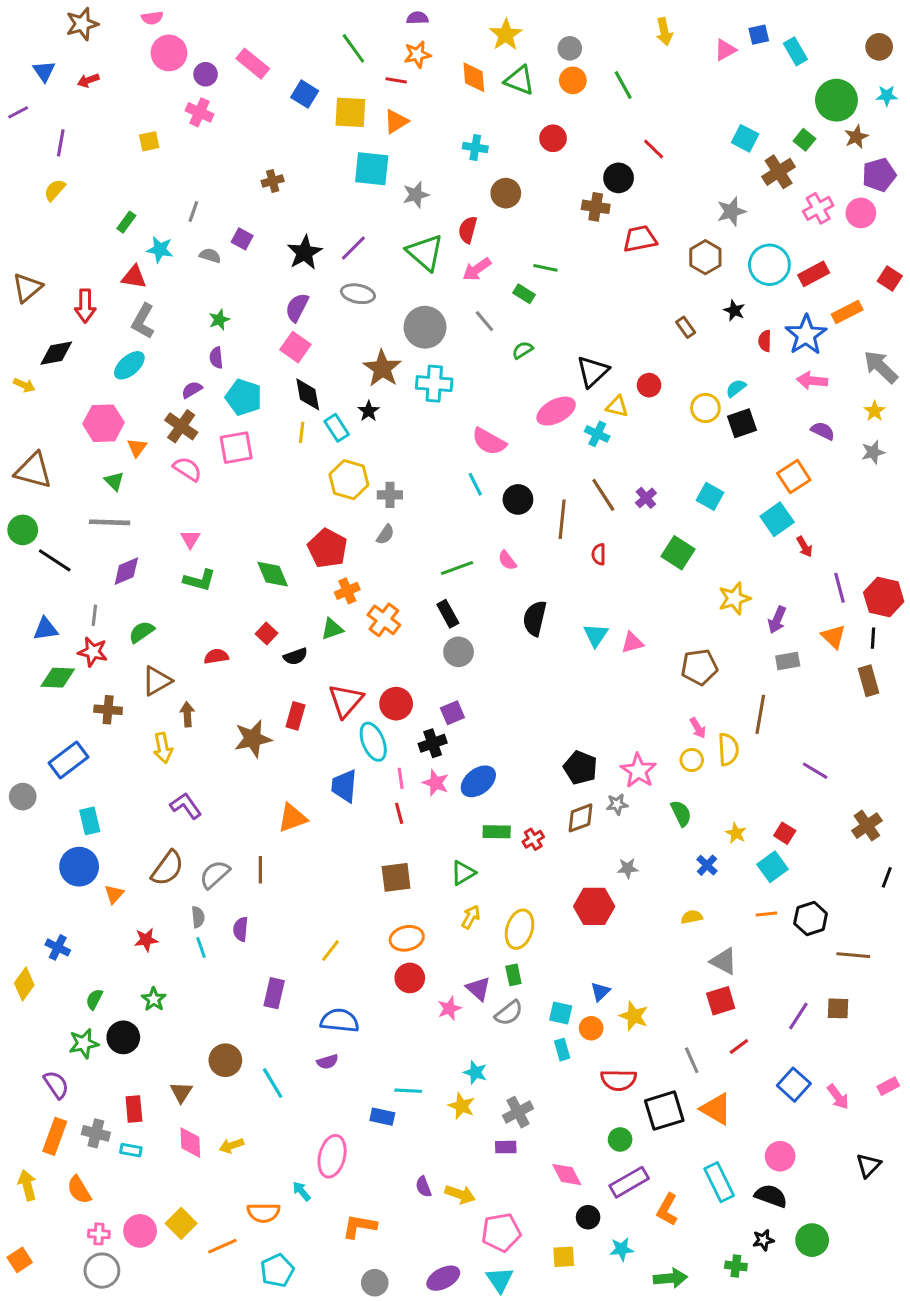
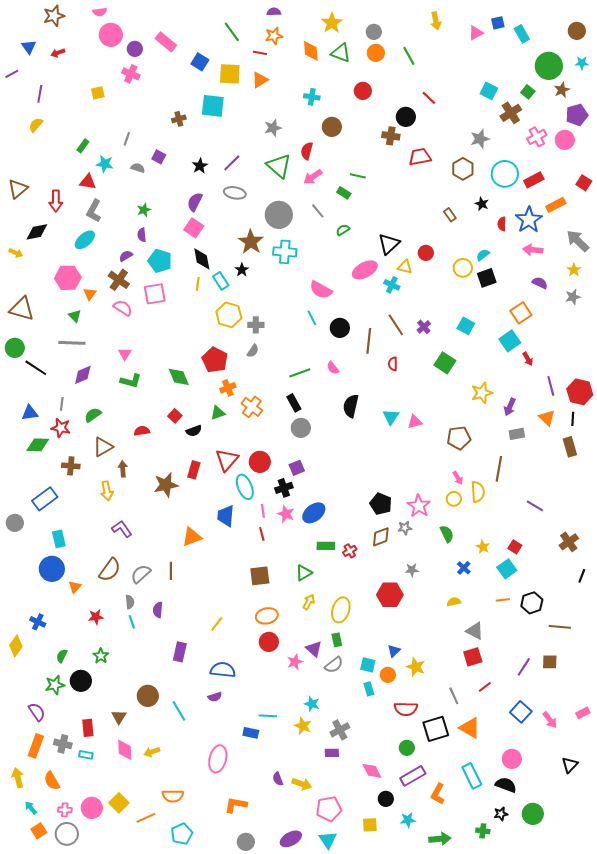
cyan square: (372, 169) -> (213, 106), moved
black star: (305, 253) -> (200, 166), size x0.7
cyan arrow: (302, 1191) -> (31, 808), moved
orange square: (20, 1260) -> (39, 831), moved

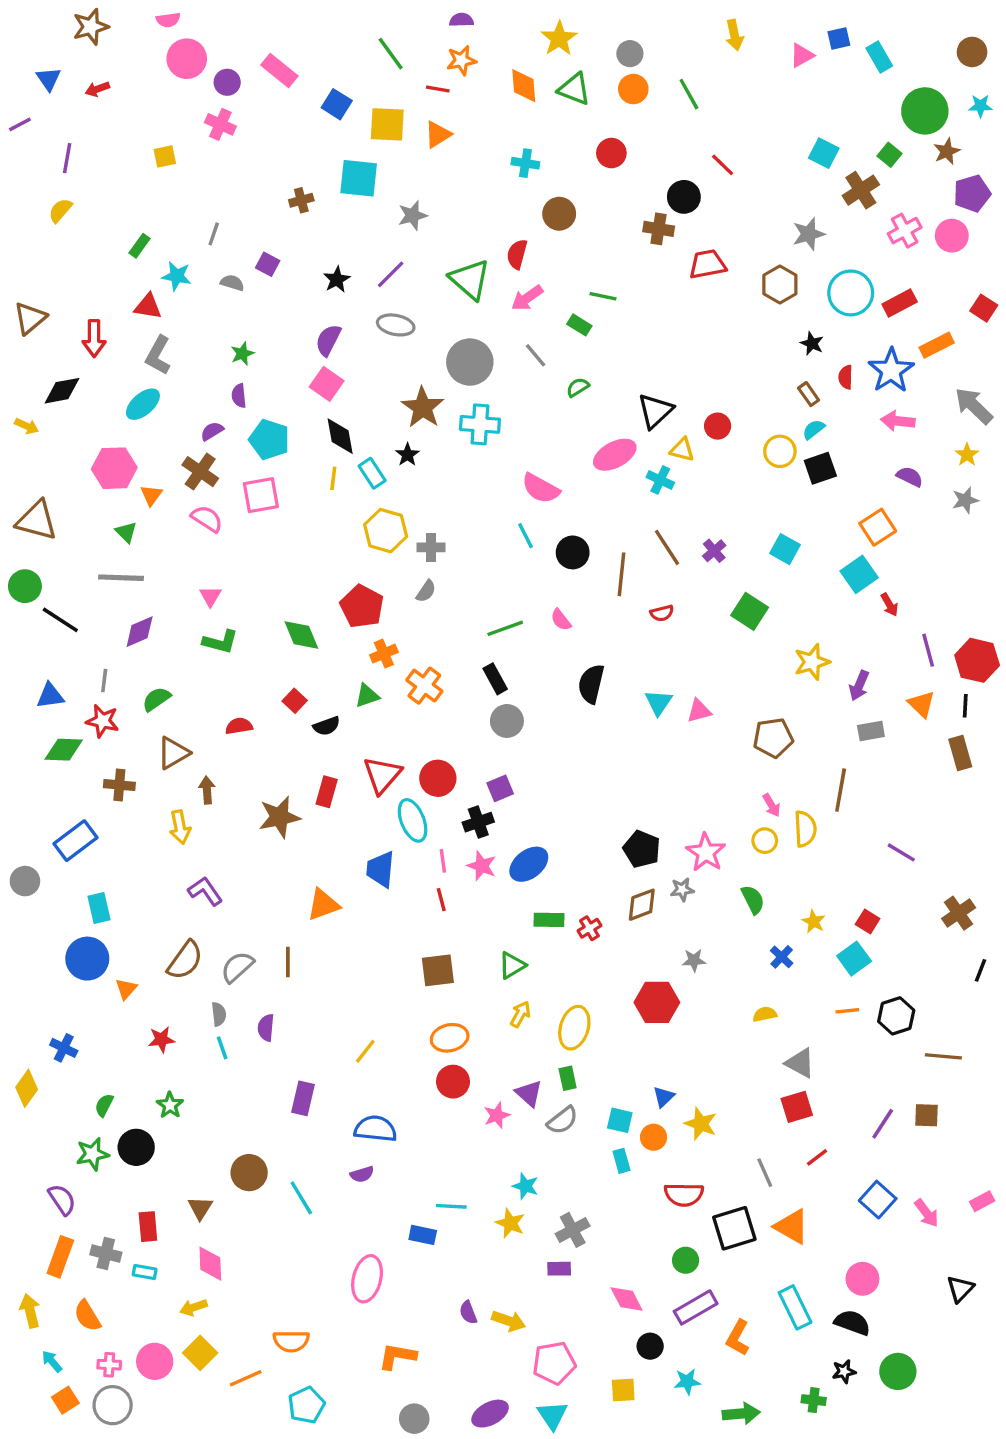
gray star: (273, 128) -> (413, 215), moved
brown rectangle: (450, 215) -> (809, 394), moved
red semicircle: (393, 364) -> (662, 613), turned -104
yellow arrow: (152, 752) -> (193, 1307), moved

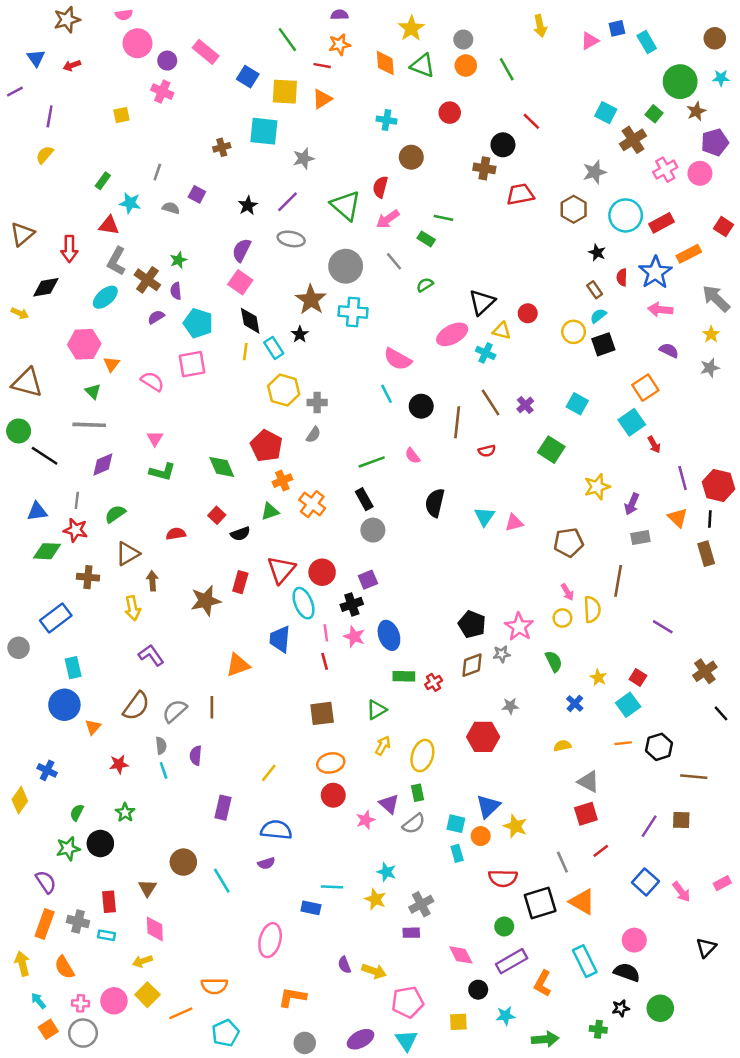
brown cross: (200, 472) -> (147, 280), moved
blue ellipse: (529, 864) -> (389, 635), turned -72
black line: (980, 970) -> (721, 713), turned -63
blue triangle: (664, 1097) -> (488, 806), size x1.5

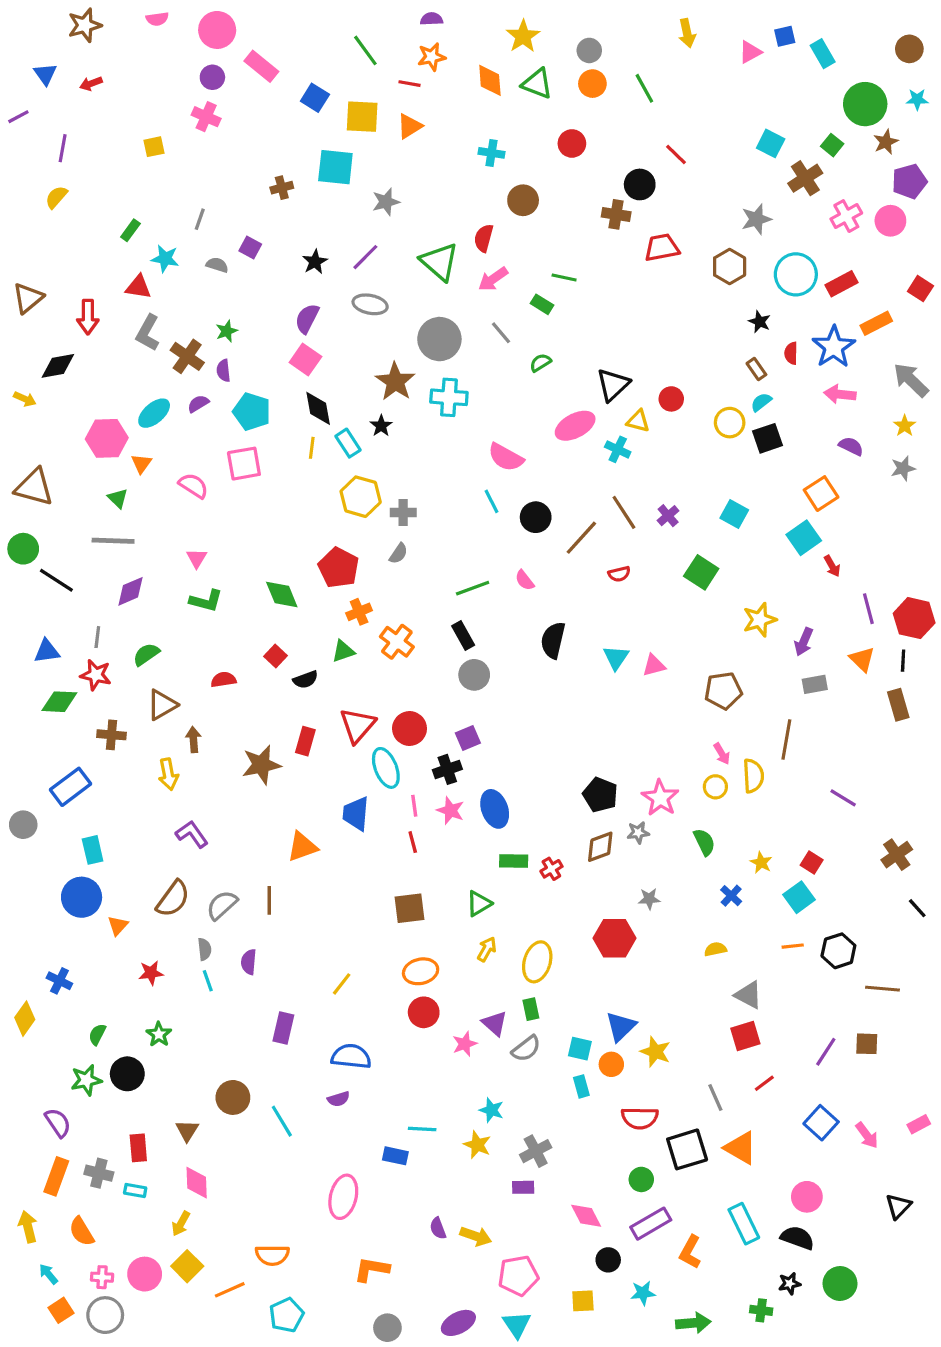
pink circle: (138, 43) -> (217, 30), moved
cyan ellipse: (105, 297) -> (154, 413), moved
brown line: (457, 422) -> (581, 538), turned 36
yellow arrow: (142, 961) -> (181, 1224), turned -42

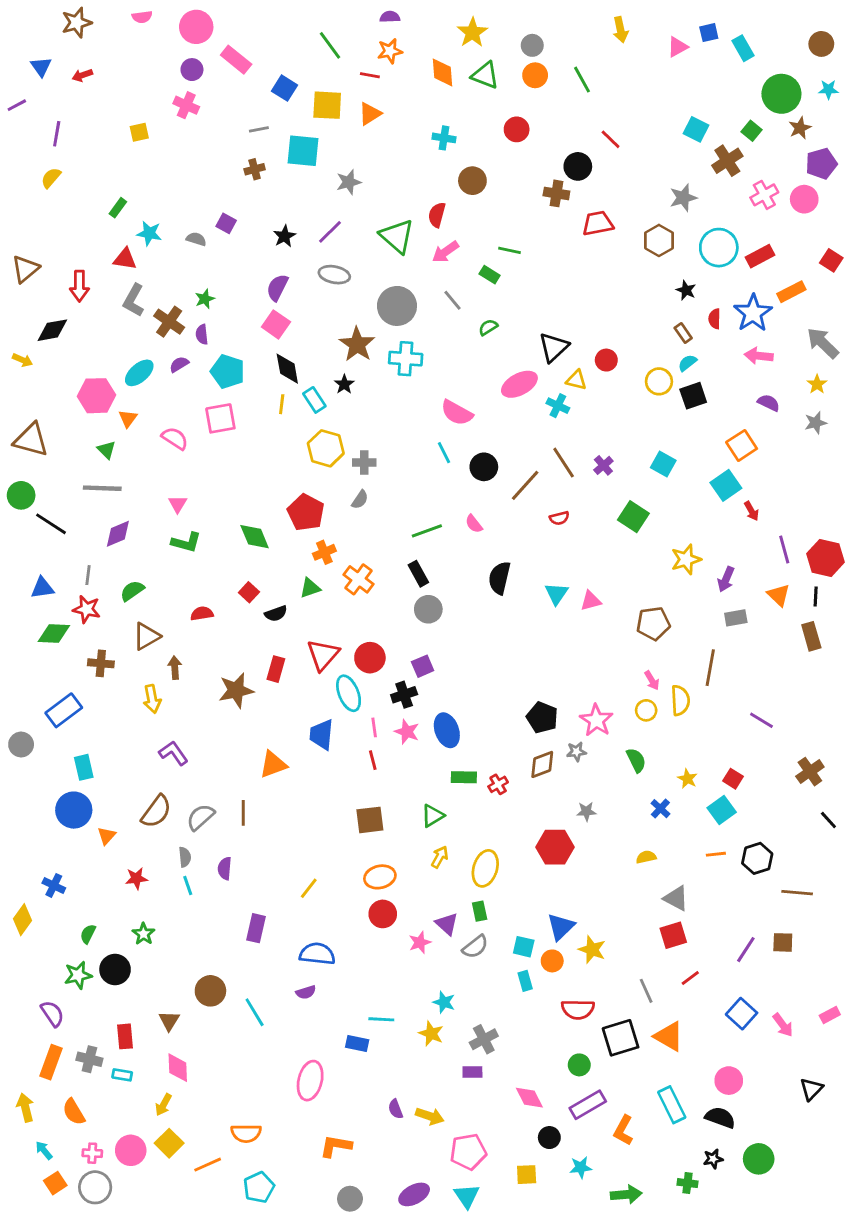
gray line: (200, 219) -> (259, 129), moved, turned 60

